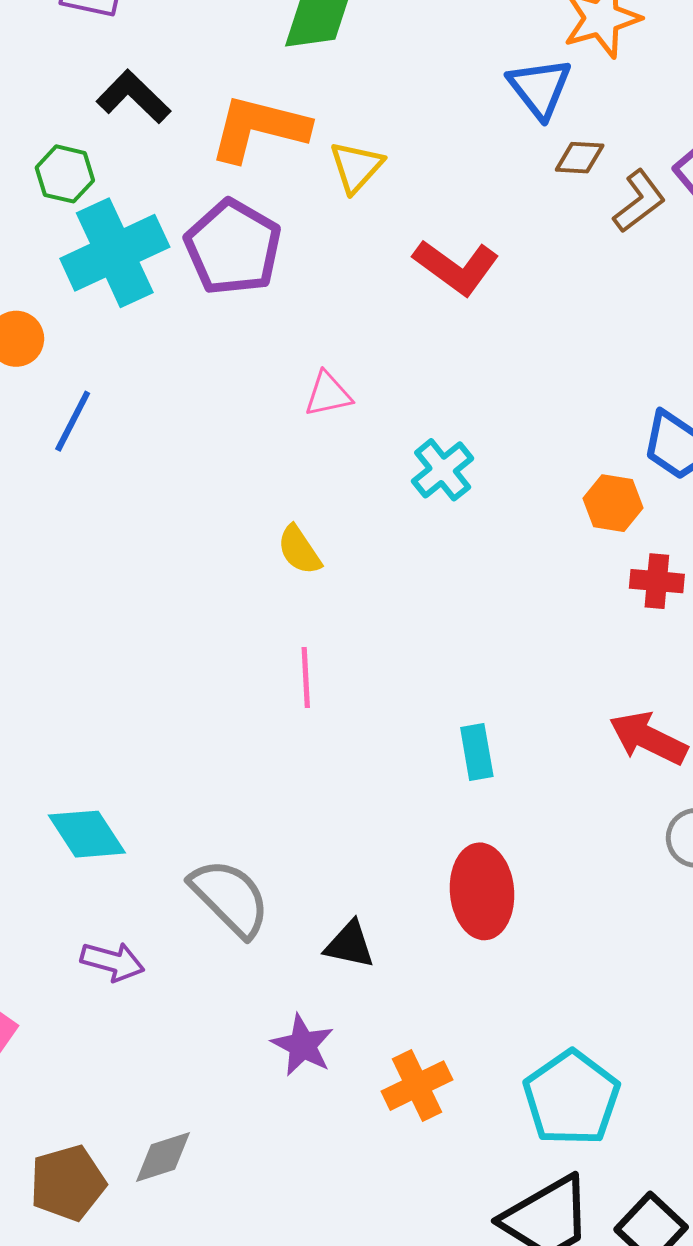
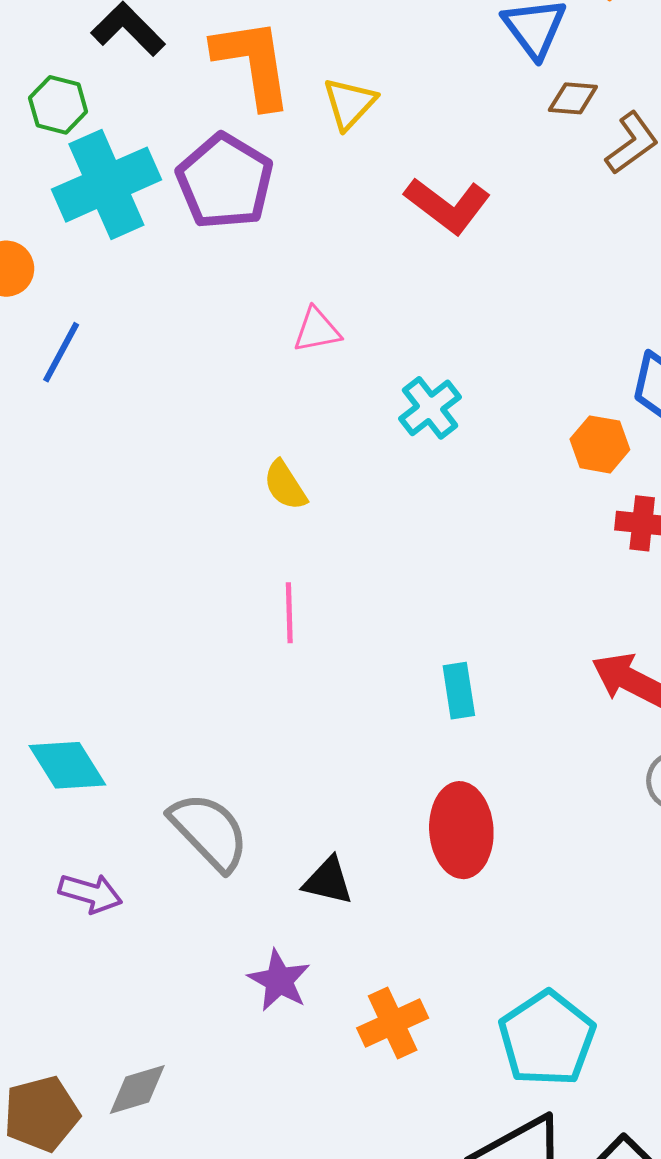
orange L-shape: (259, 128) -> (253, 63), turned 66

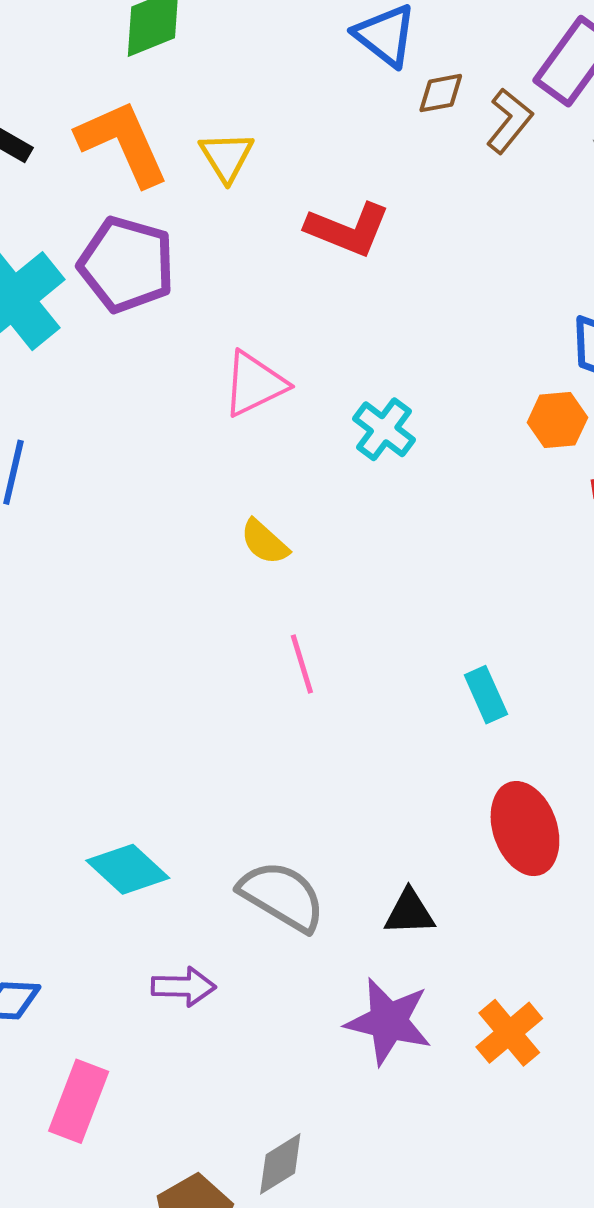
pink triangle: (317, 330) -> (254, 384), size x1.4
purple star: (279, 980) -> (389, 1021), size x1.4

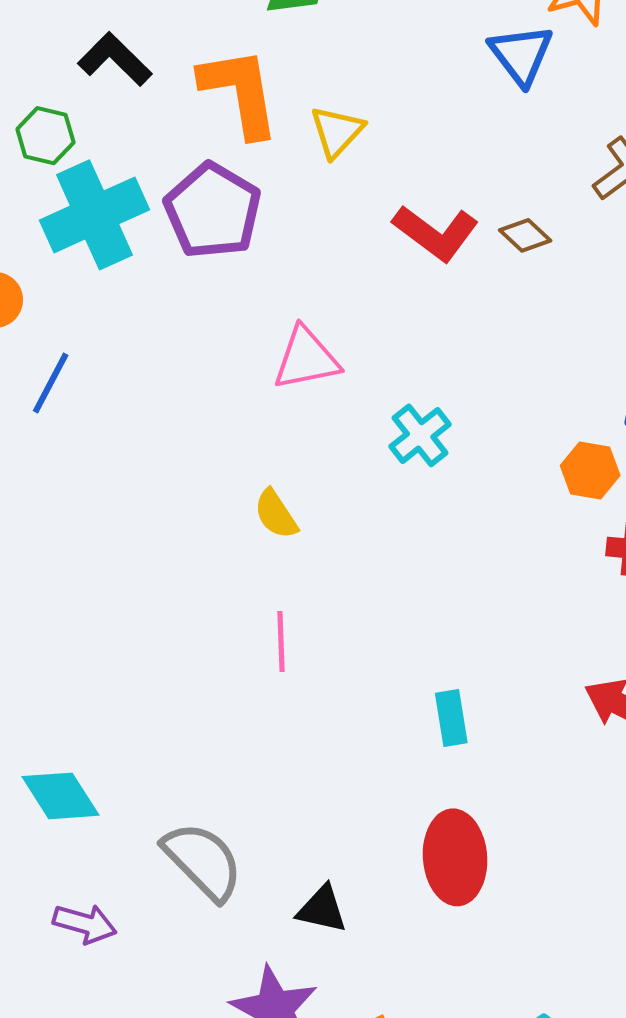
brown diamond: (441, 93) -> (525, 235), moved, turned 39

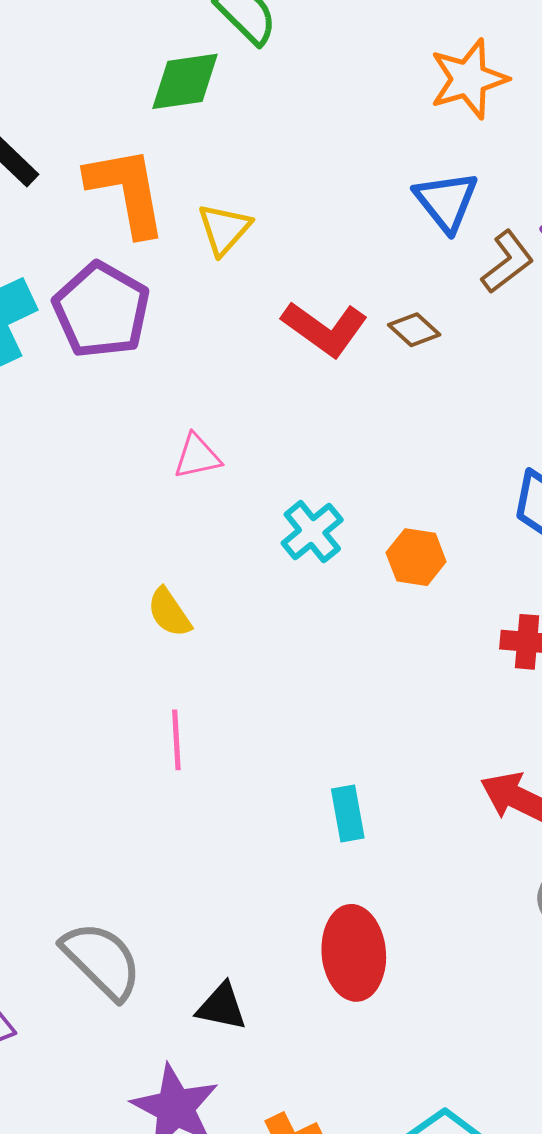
blue triangle: (521, 55) -> (446, 201), moved
pink triangle: (306, 359) -> (197, 456), size x0.7
orange hexagon: (590, 470) -> (416, 557), moved

